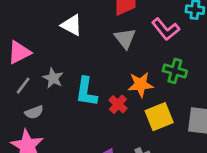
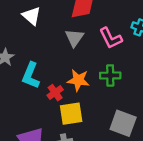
green cross: (175, 71) -> (110, 76), turned -30
yellow square: (159, 117) -> (71, 114), moved

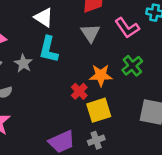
cyan L-shape: (31, 76) -> (49, 49), moved
green cross: (110, 76) -> (132, 66), turned -30

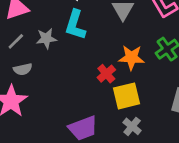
gray star: (23, 63) -> (46, 38), turned 30
gray cross: (96, 140) -> (132, 126), moved, turned -35

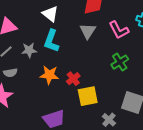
orange star: (131, 57) -> (49, 75), moved
gray cross: (132, 126) -> (109, 120), moved

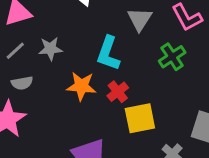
cyan L-shape: (51, 41) -> (108, 53), moved
green cross: (120, 62) -> (172, 57), moved

